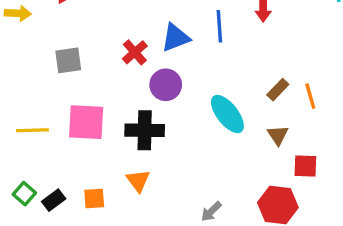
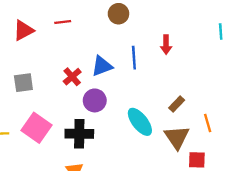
orange line: (310, 96) -> (208, 123), moved
pink square: (86, 122) -> (37, 128), turned 32
brown triangle: (278, 135) -> (177, 137), size x1.6

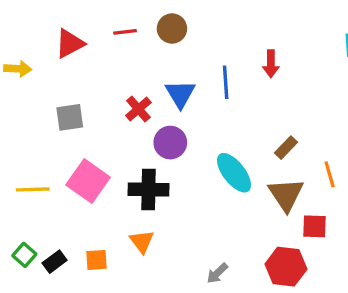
brown circle: (118, 14) -> (172, 29), moved
blue triangle: (102, 66) -> (180, 94), turned -40

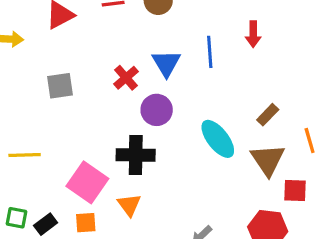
pink square: (88, 181) -> (87, 182), moved
green square: (24, 255) -> (17, 218), turned -30

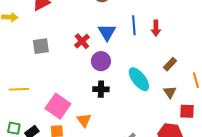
red arrow: (253, 34) -> (156, 28), moved
black cross: (136, 155) -> (101, 89), moved, size x0.7
brown triangle: (268, 160) -> (170, 92), size x0.6

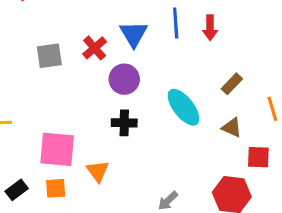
gray square: (41, 46) -> (49, 56), moved
brown triangle: (170, 92) -> (232, 127), turned -32
pink square: (58, 106) -> (57, 149), turned -30

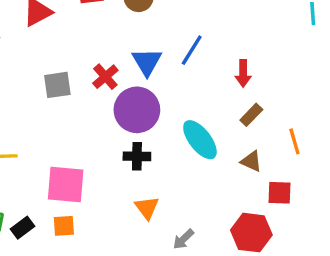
blue line: (176, 23) -> (192, 50), turned 36
red arrow: (210, 28) -> (243, 73), moved
purple circle: (124, 79) -> (137, 110), size x1.4
orange triangle: (98, 171) -> (147, 208), moved

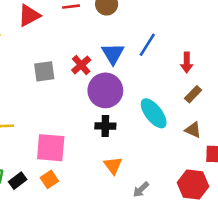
orange square: (64, 226) -> (49, 179), turned -30

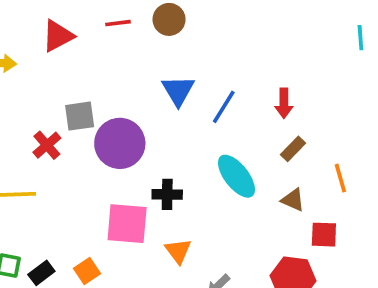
blue line: (147, 45) -> (224, 107), moved
red cross: (81, 65) -> (47, 145), moved
purple circle: (105, 90) -> (120, 143), moved
pink square: (51, 148) -> (127, 224), moved

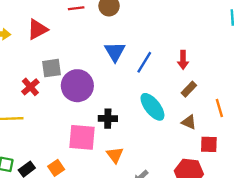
red triangle: (58, 36) -> (37, 29), moved

